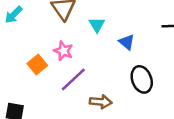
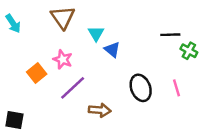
cyan arrow: (14, 15) -> (13, 24), turned -78
blue triangle: (127, 42) -> (112, 50), moved

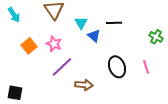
black line: (170, 35) -> (114, 23), moved
orange square: (37, 73) -> (29, 46), moved

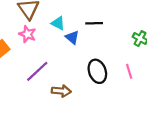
cyan triangle: (81, 23) -> (58, 23), turned -32
pink star: (54, 44) -> (27, 34), moved

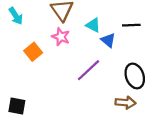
purple line: (37, 71) -> (89, 70), moved
brown arrow: (61, 91) -> (126, 103), moved

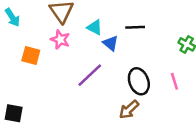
orange square: (33, 52) -> (31, 56), turned -36
brown arrow: (126, 103) -> (129, 110), turned 132

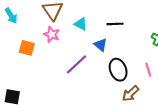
blue triangle: (111, 43) -> (100, 45), moved
brown arrow: (129, 110) -> (131, 94), moved

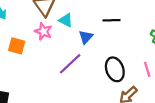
cyan triangle: (81, 24) -> (66, 20), moved
blue triangle: (100, 45) -> (86, 37), moved, turned 32

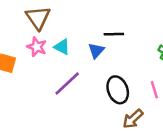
cyan triangle: (66, 20) -> (62, 47), moved
blue triangle: (86, 37) -> (96, 51), moved

